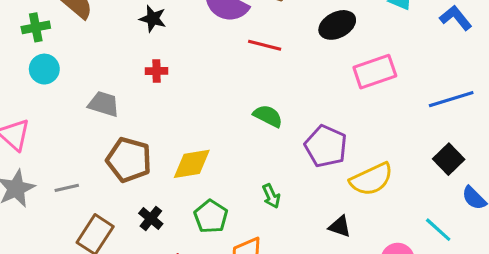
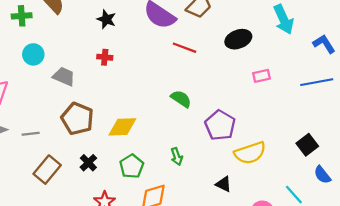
cyan circle: (44, 69) -> (33, 54), moved
pink rectangle: (375, 72) -> (261, 76), size x0.6
blue line: (451, 99) -> (317, 82), moved

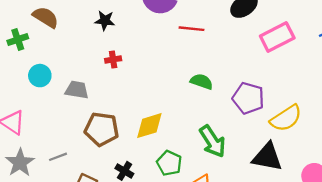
pink rectangle: (261, 76) -> (277, 37), size x1.8
green arrow: (177, 157) -> (212, 141), size x1.8
black triangle: (223, 184) -> (267, 157), size x1.8

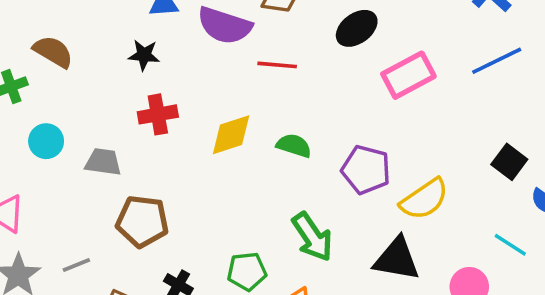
red cross: (113, 60) -> (158, 114), size x1.5
yellow diamond: (149, 126) -> (231, 135), moved
green pentagon: (169, 163) -> (247, 271), turned -30

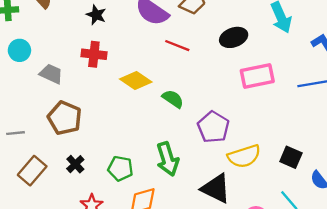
yellow diamond: (231, 135) -> (136, 80), turned 36
black square: (509, 162) -> (291, 157), moved, turned -30

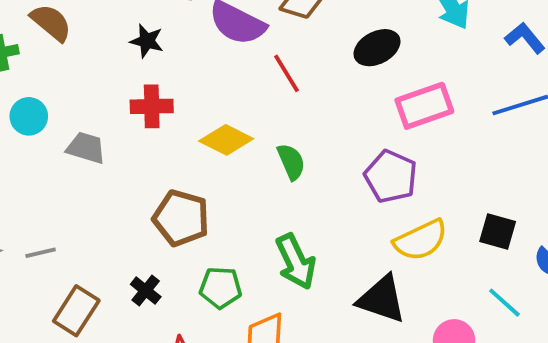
red line: (177, 46) -> (286, 73), turned 45
green semicircle: (173, 99) -> (291, 162), turned 40
brown pentagon: (65, 118) -> (181, 218), moved
purple pentagon: (213, 127) -> (391, 176), moved

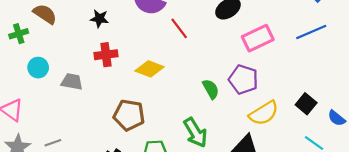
green semicircle: (291, 162) -> (211, 89), moved
black square: (498, 231) -> (306, 104), turned 30

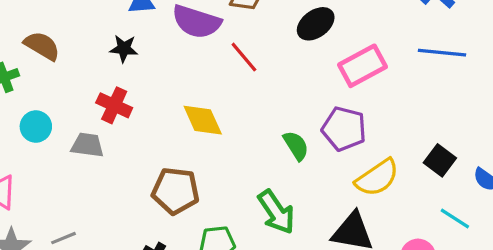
blue line: (311, 32) -> (442, 53), turned 32
red cross: (106, 55) -> (114, 105), moved, turned 35
yellow diamond: (149, 69) -> (203, 120), turned 48

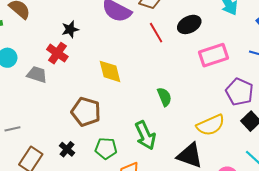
black star: (124, 49) -> (70, 29), moved, turned -30
red line: (244, 57) -> (156, 33), moved
purple pentagon: (344, 129) -> (240, 92), moved

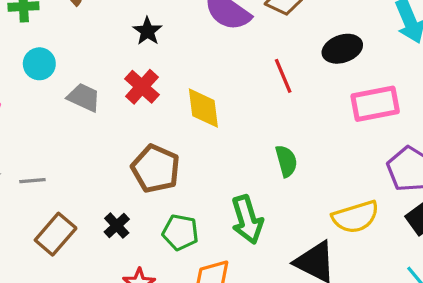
black star: (70, 29) -> (147, 31), turned -30
red line: (156, 33) -> (283, 76), moved
red cross: (57, 53) -> (142, 87), moved

